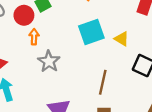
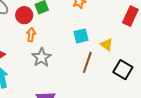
cyan square: (91, 32) -> (81, 36), size x0.7
brown line: (103, 82) -> (87, 62), moved

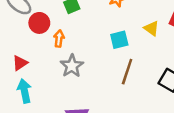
red circle: (24, 15) -> (39, 23), moved
yellow triangle: (106, 45) -> (151, 28), moved

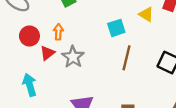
red circle: (39, 23) -> (29, 36), moved
red triangle: (20, 63) -> (47, 53), moved

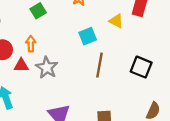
red triangle: (47, 53) -> (21, 65), turned 42

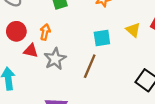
brown line: (99, 65) -> (90, 66), moved

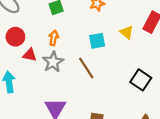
orange arrow: (45, 32) -> (54, 38), moved
brown line: (90, 66) -> (86, 68), turned -55

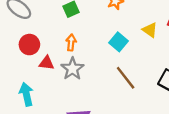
cyan square: (97, 41) -> (119, 42), turned -35
brown line: (86, 68) -> (126, 78), moved

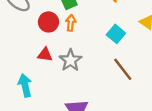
orange arrow: (71, 42) -> (71, 23), moved
red circle: (29, 45) -> (48, 22), moved

